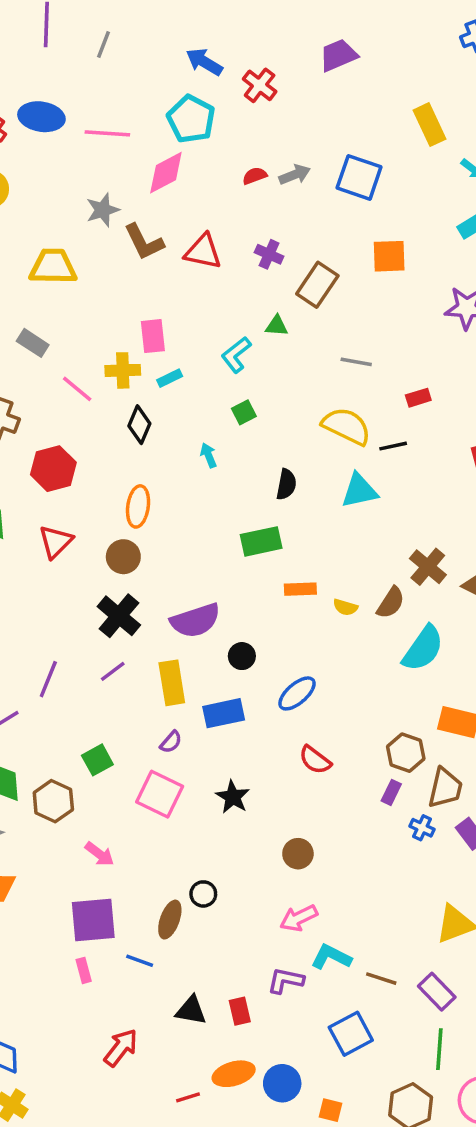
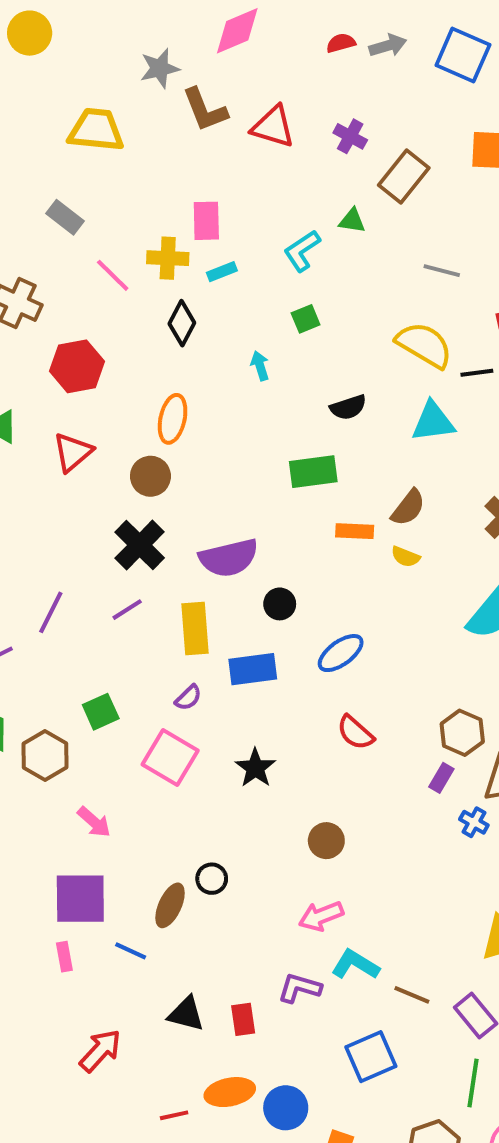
black semicircle: (286, 484) -> (348, 407), turned 56
brown semicircle: (391, 603) -> (408, 508), moved

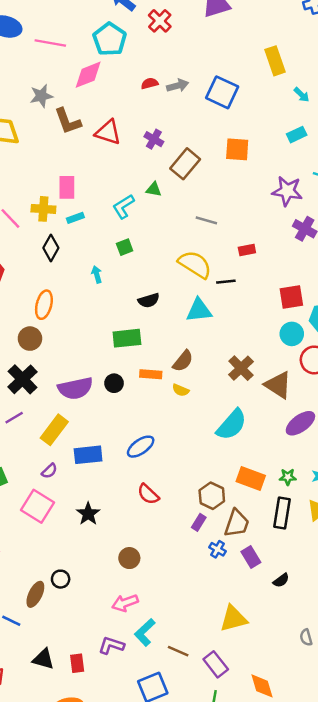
black circle: (280, 604) -> (114, 383), moved
yellow rectangle: (195, 629) -> (54, 430), turned 40
cyan L-shape: (355, 965) -> (145, 632), turned -76

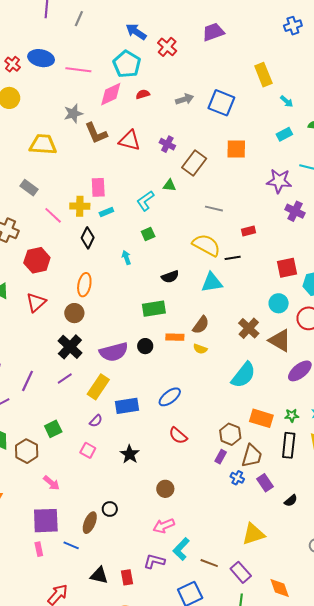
red semicircle: (150, 83) -> (143, 94), moved
cyan circle: (292, 334) -> (279, 303), moved
pink square: (38, 506) -> (88, 450), size x0.6

